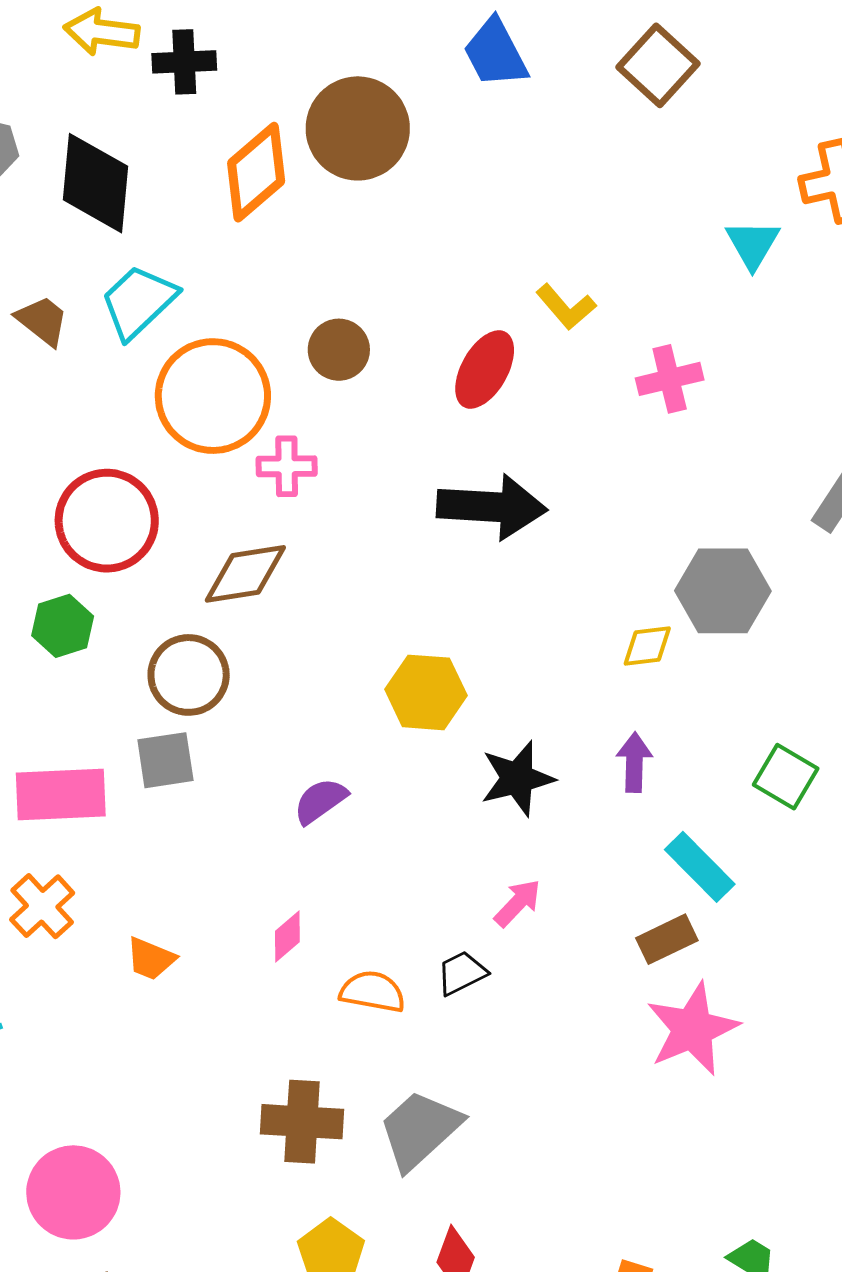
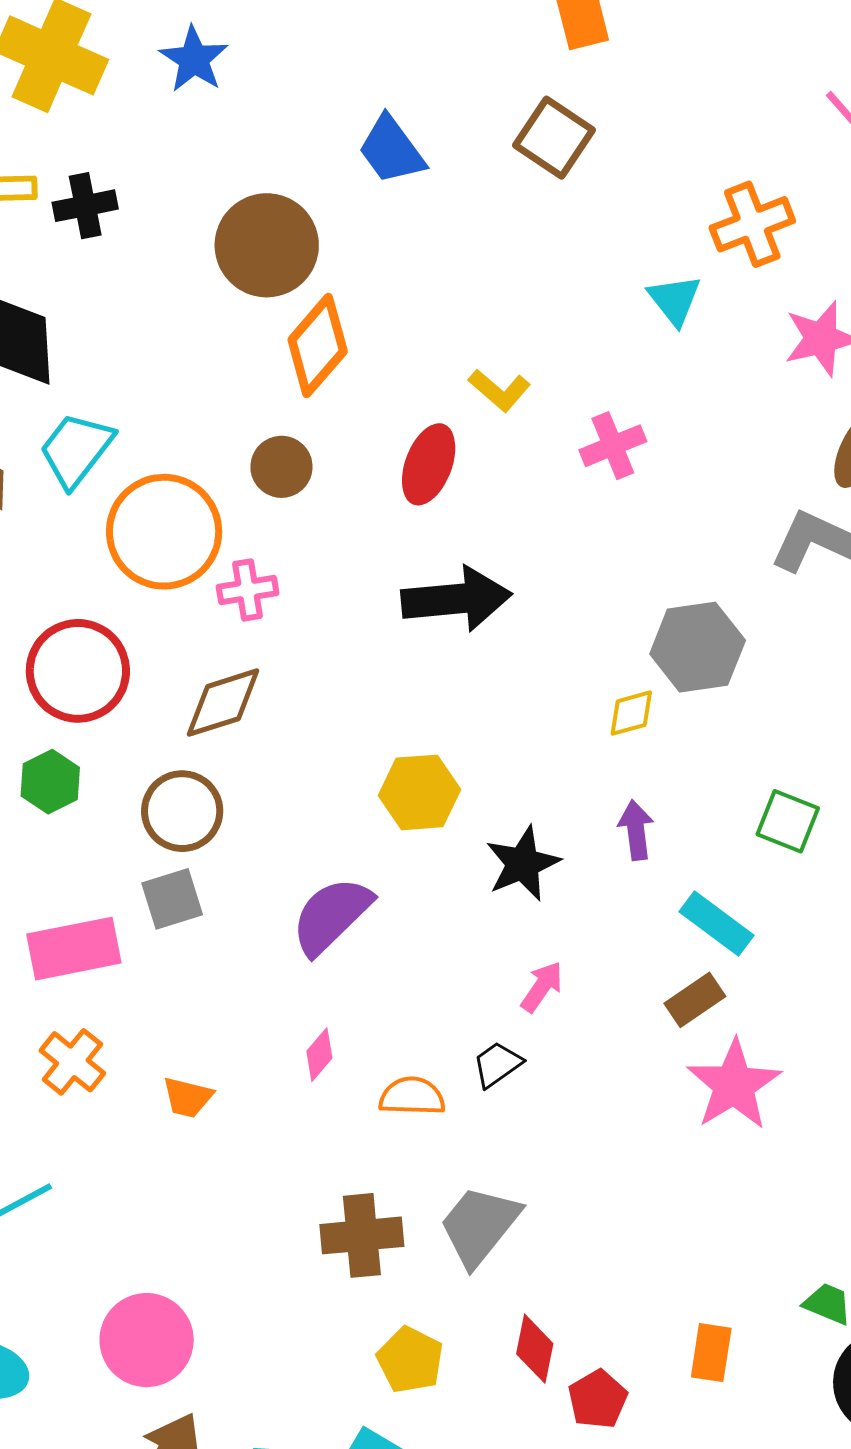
orange diamond: (256, 172) -> (318, 346), moved
purple semicircle: (320, 801) -> (331, 916), size x1.6

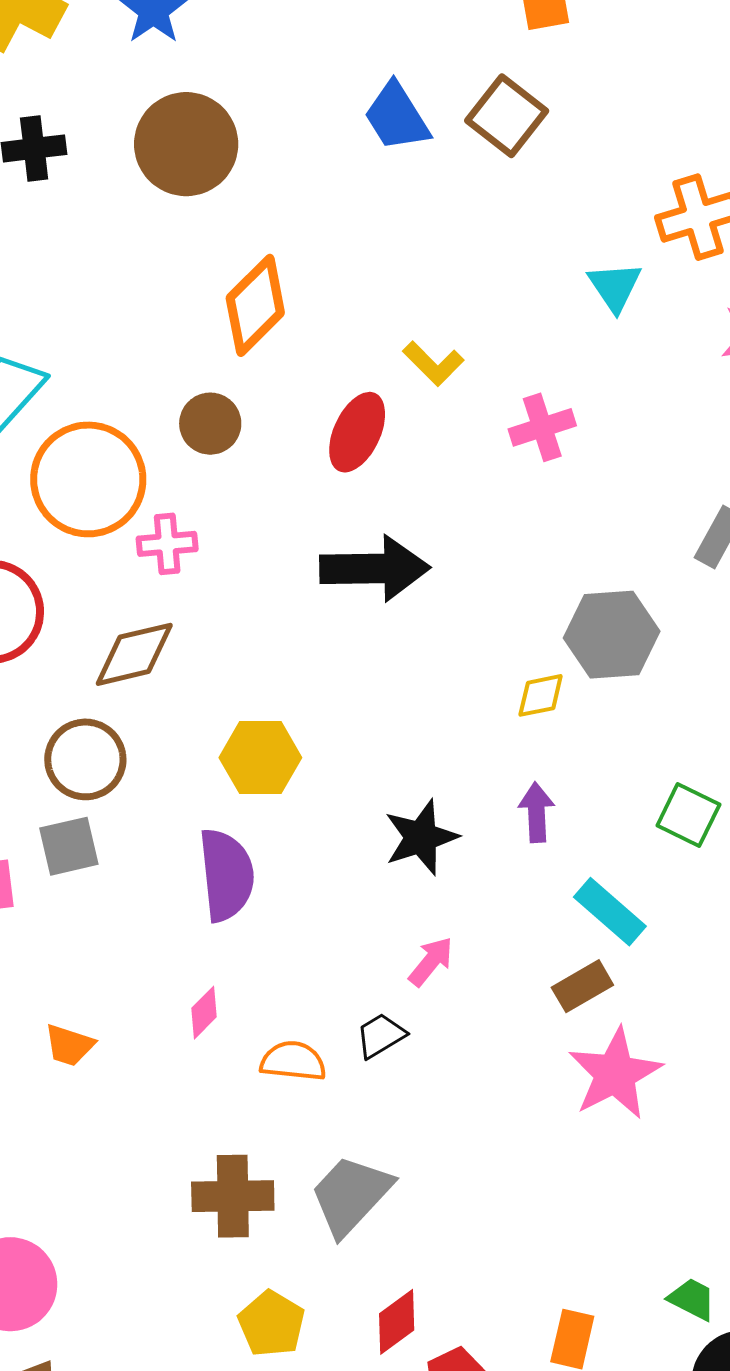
blue trapezoid: (391, 150) -> (397, 117), moved
brown circle: (267, 245) -> (186, 144), moved
yellow hexagon: (419, 792) -> (260, 758), moved
purple semicircle: (331, 916) -> (226, 875), turned 124
red diamond: (535, 1349) -> (397, 1322), turned 38

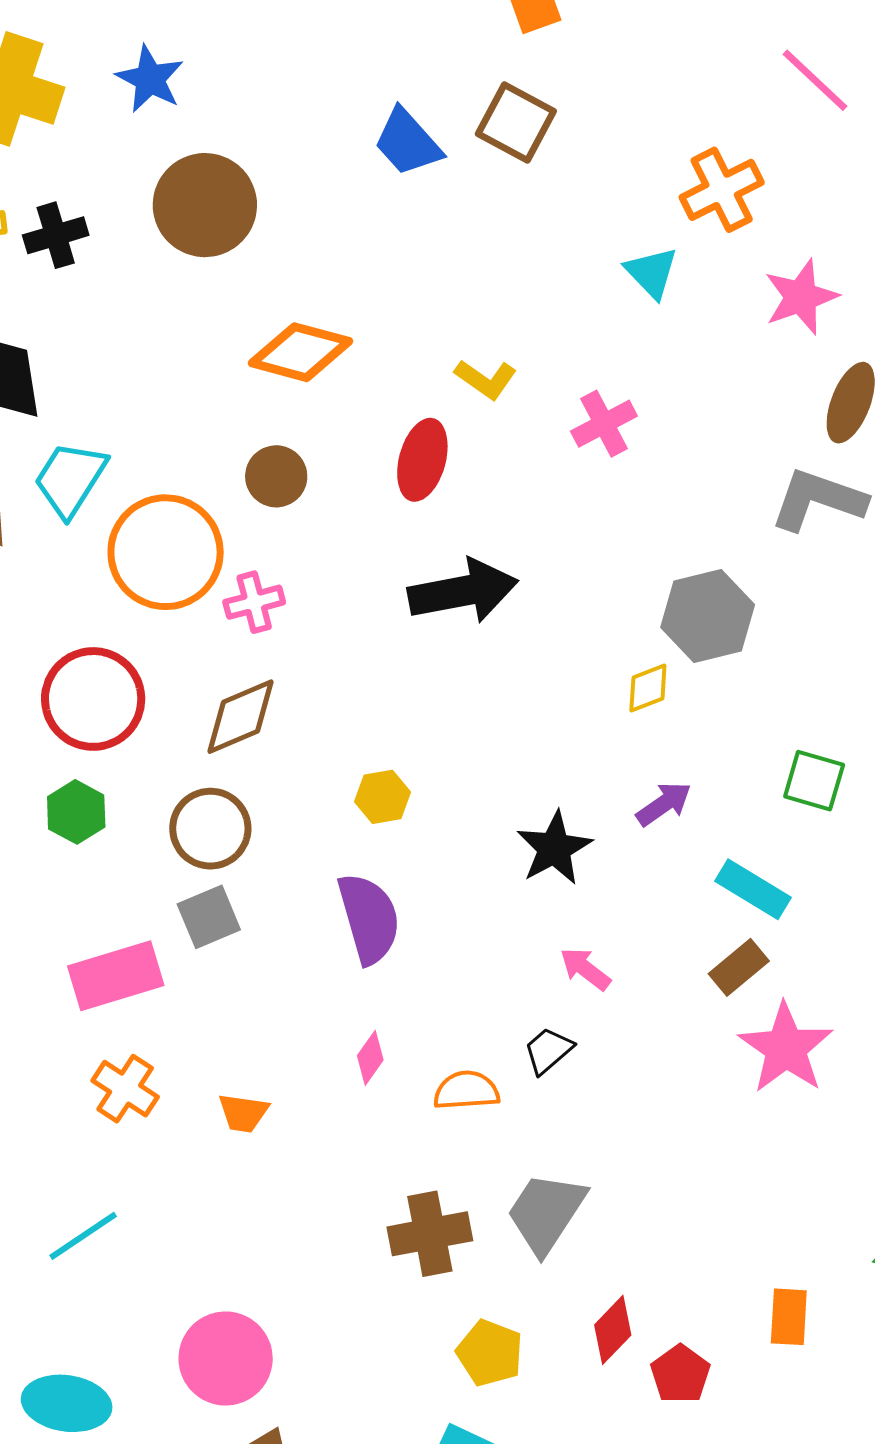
orange diamond: (255, 305) -> (300, 352), turned 70
yellow hexagon: (260, 758) -> (382, 797), size x0.7
purple arrow: (537, 812) -> (664, 804), turned 68
pink arrow: (431, 962) -> (585, 969), turned -82

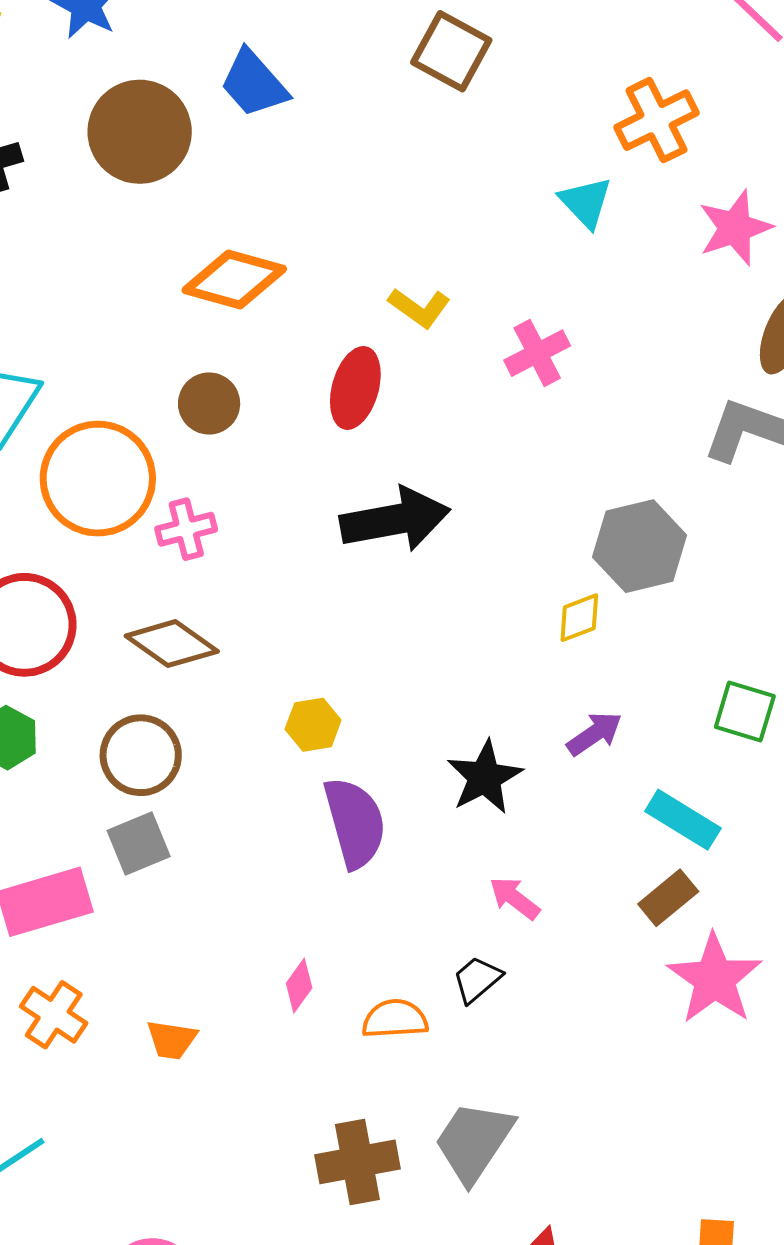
blue trapezoid: (408, 142) -> (254, 84), moved
brown diamond: (241, 717) -> (172, 644), turned 58
purple semicircle: (369, 918) -> (355, 823), moved

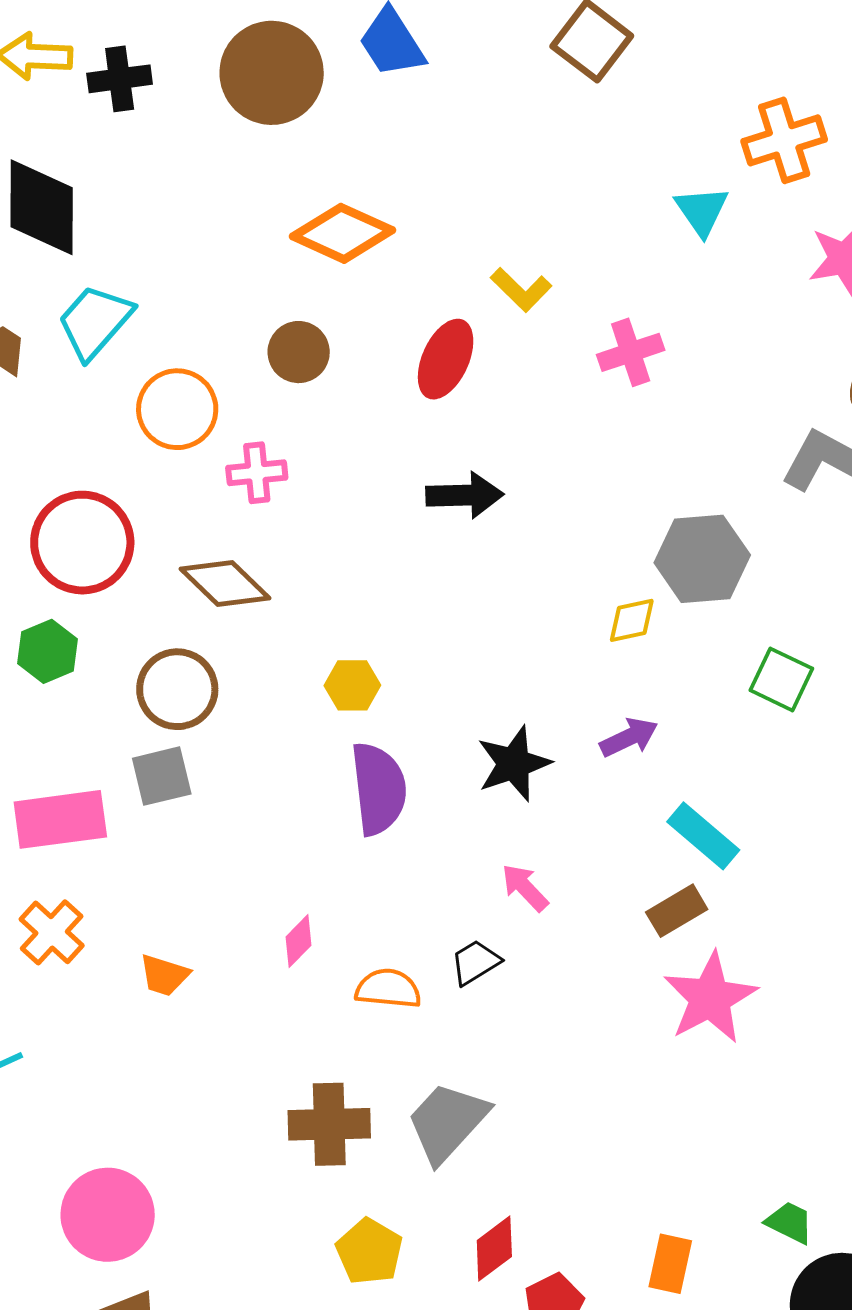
orange circle: (98, 479) -> (177, 409), size x0.7
black arrow: (395, 520) -> (465, 495), size x0.7
green square: (745, 712) -> (781, 679), moved

